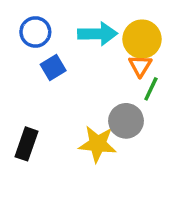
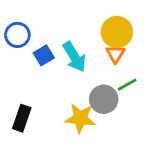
blue circle: (35, 32) -> (17, 35), moved
cyan arrow: (98, 34) -> (74, 57), moved, turned 60
green line: (151, 89) -> (127, 85), moved, turned 36

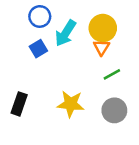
blue circle: (17, 35) -> (40, 16), moved
cyan arrow: (74, 57) -> (65, 33), moved, turned 64
gray circle: (104, 99) -> (114, 110), moved

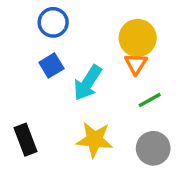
cyan arrow: (65, 33) -> (88, 83), moved
black rectangle: (19, 104) -> (26, 140), turned -40

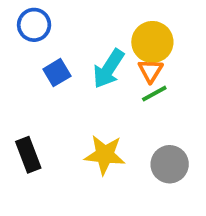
blue circle: (53, 22) -> (34, 25), moved
cyan arrow: (88, 83) -> (109, 69), moved
green line: (150, 100) -> (154, 94), moved

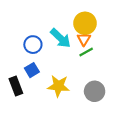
blue circle: (34, 25) -> (33, 45), moved
cyan arrow: (109, 69) -> (61, 38), turned -80
blue square: (57, 73) -> (32, 70), moved

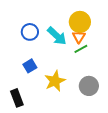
blue circle: (33, 45) -> (30, 32), moved
black rectangle: (16, 86) -> (17, 98), moved
yellow star: (58, 86) -> (55, 81), turned -30

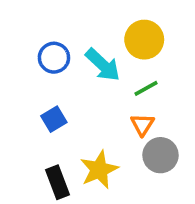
orange triangle: (79, 37) -> (142, 124), moved
yellow star: (55, 81) -> (99, 170), moved
black rectangle: (17, 98) -> (58, 182), moved

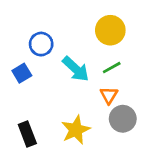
cyan arrow: (103, 65) -> (76, 69), moved
blue square: (54, 119) -> (22, 73), moved
black rectangle: (58, 182) -> (27, 134), moved

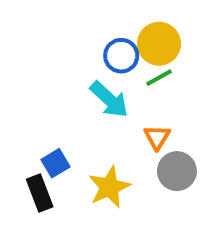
blue circle: (41, 44) -> (121, 56), moved
green line: (112, 68) -> (159, 78), moved
blue square: (22, 73) -> (56, 163), moved

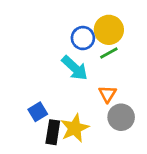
black rectangle: (40, 193) -> (53, 132), moved, turned 30

